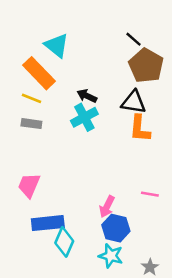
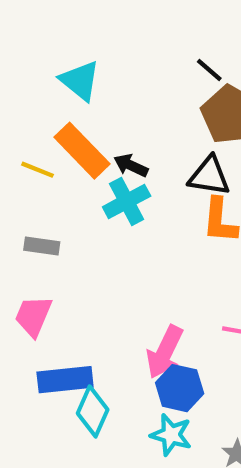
orange rectangle: (39, 73) -> (82, 151), moved
gray rectangle: (31, 124) -> (42, 246), moved
pink arrow: (107, 207) -> (165, 352), size x1.4

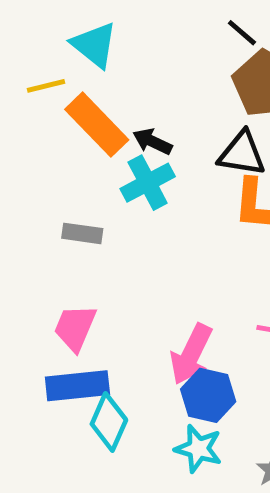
yellow line: (37, 170) -> (46, 86), moved, turned -36
gray rectangle: (42, 246) -> (82, 233), moved
pink trapezoid: (33, 316) -> (75, 328), moved

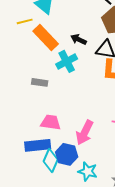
black arrow: (152, 142) -> (79, 39), moved
pink trapezoid: (75, 328) -> (51, 122), moved, turned 75
blue hexagon: (208, 395) -> (67, 154), moved

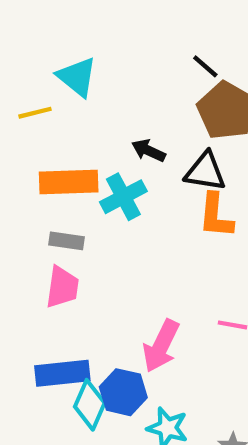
orange rectangle: (46, 37) -> (69, 182), moved, turned -48
pink trapezoid: (51, 122) -> (62, 287), moved, turned 90

